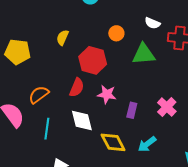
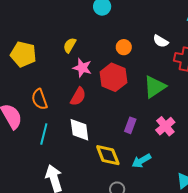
green triangle: (144, 54) -> (155, 87), moved, turned -35
red hexagon: (93, 60) -> (113, 77), moved
pink star: (107, 94) -> (82, 68), moved
orange semicircle: (39, 95) -> (40, 99), turned -80

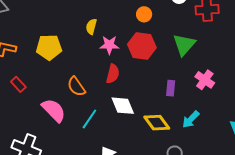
cyan line: (44, 134) -> (89, 119), turned 35

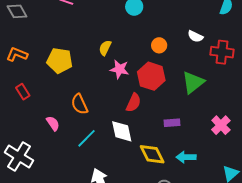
red semicircle: (113, 74) -> (134, 103), moved
pink cross: (205, 80) -> (221, 125), moved
purple rectangle: (171, 88) -> (172, 123), turned 70
pink semicircle: (54, 110) -> (53, 123), size x0.6
cyan arrow: (191, 119) -> (186, 157), turned 36

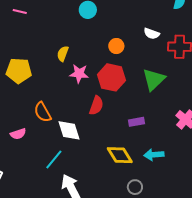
pink semicircle: (53, 123) -> (18, 134), turned 112
white diamond: (122, 131) -> (69, 130), moved
cyan line: (87, 138) -> (54, 160), moved

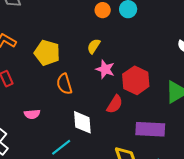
orange circle: (116, 46) -> (103, 10), moved
orange semicircle: (43, 112) -> (64, 84), moved
purple rectangle: (137, 122) -> (150, 129), size x1.8

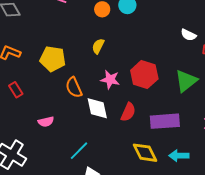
pink star: (105, 69) -> (110, 80), moved
red semicircle: (115, 104) -> (128, 112), moved
white diamond: (82, 122) -> (97, 108), moved

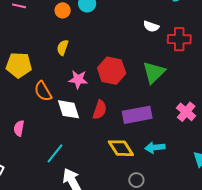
pink semicircle: (46, 122) -> (19, 128), turned 119

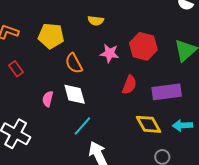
yellow semicircle: (63, 48) -> (96, 21), turned -105
white diamond: (69, 109) -> (75, 94), moved

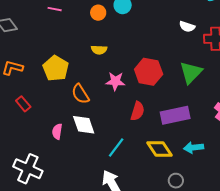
yellow pentagon: (51, 36) -> (56, 68), turned 30
cyan line: (82, 126) -> (116, 148), moved

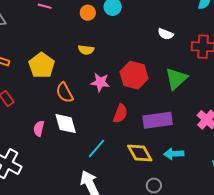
white semicircle: (187, 27) -> (166, 34), moved

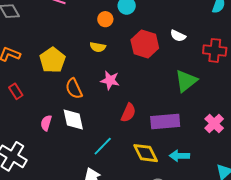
orange circle: (88, 13) -> (105, 19), moved
red hexagon: (134, 75) -> (145, 44), moved

